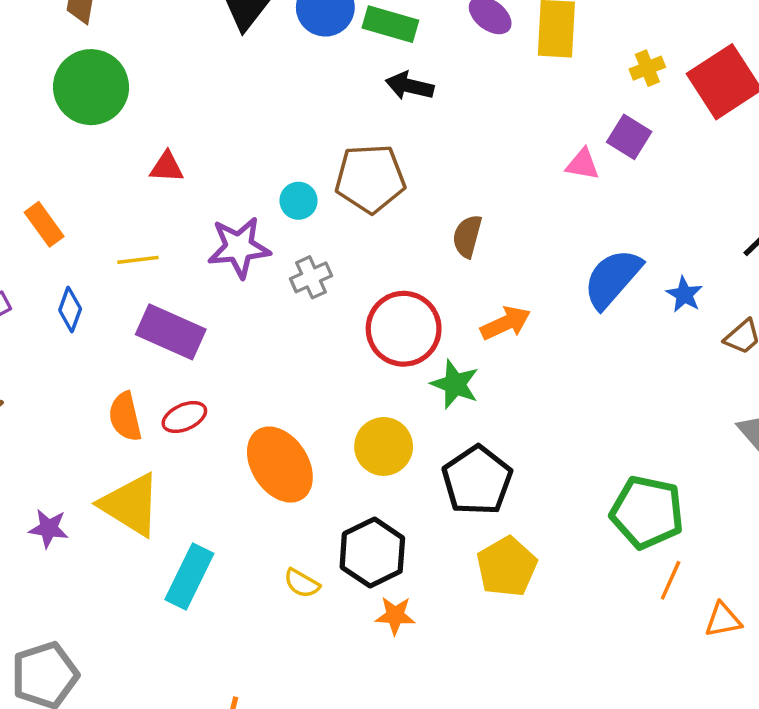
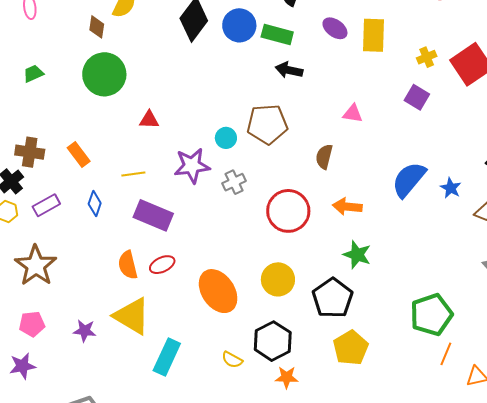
pink triangle: (582, 164) -> (353, 114), moved
orange arrow: (506, 323) -> (347, 207), turned -148
green star: (455, 384) -> (357, 255), moved
green pentagon: (647, 512) -> (431, 315), turned -30

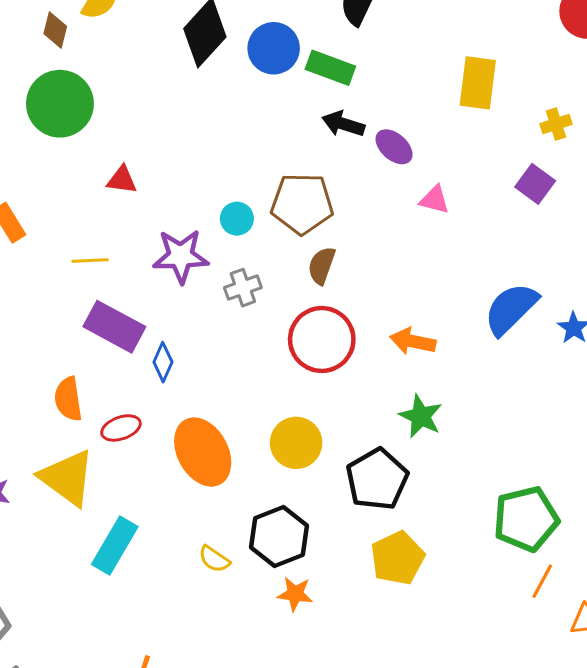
purple ellipse: (335, 28) -> (394, 147), moved
brown semicircle: (324, 157) -> (322, 266), moved
blue diamond: (95, 203) -> (163, 362), moved
red ellipse: (162, 265) -> (121, 428), moved

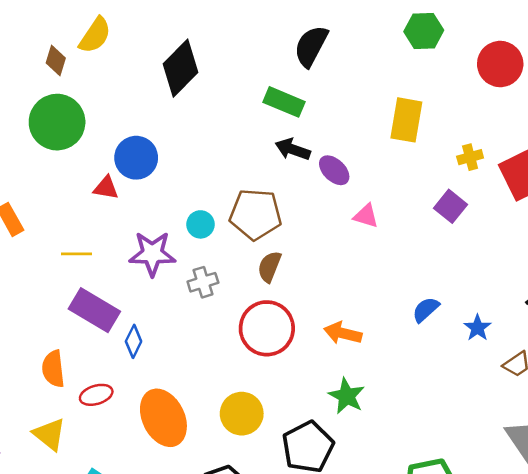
blue circle: (274, 48) -> (136, 158), moved
blue semicircle: (511, 309) -> (426, 310), size x0.6
yellow triangle: (67, 478) -> (49, 434), size x0.7

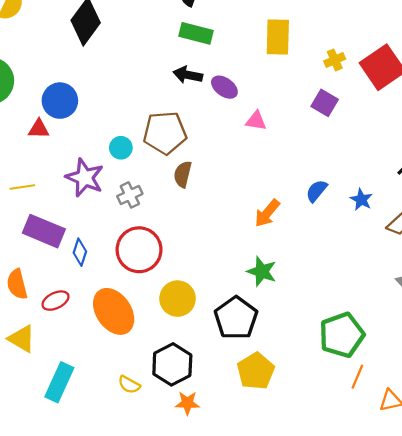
green rectangle: (284, 102) -> (196, 33), moved
purple star: (152, 254) -> (85, 178), turned 30
red circle: (267, 328) -> (139, 250), moved
orange arrow: (343, 333) -> (267, 213), moved, turned -56

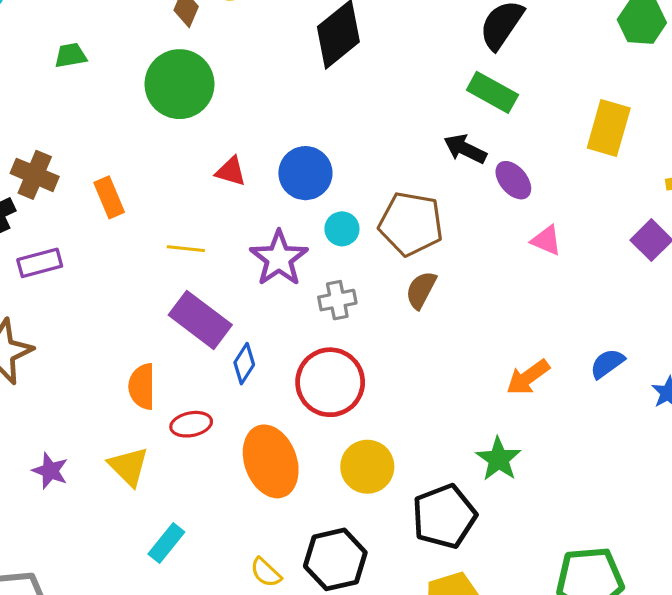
blue circle: (60, 101) -> (305, 173), moved
cyan rectangle: (59, 382) -> (166, 543), size x0.7

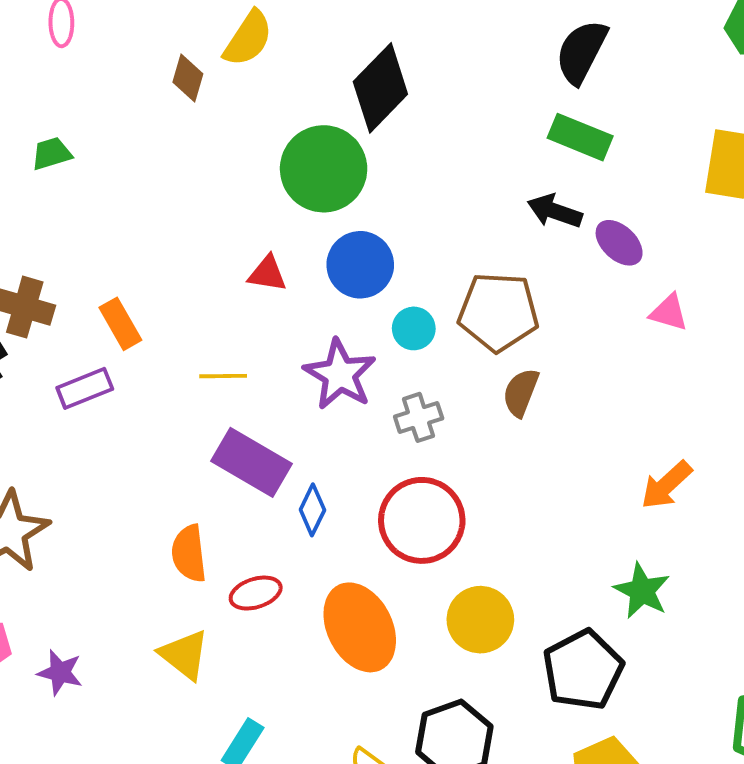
green circle: (180, 84) -> (324, 169), moved
purple rectangle: (40, 263) -> (85, 388), moved
purple star: (50, 471) -> (60, 672), moved

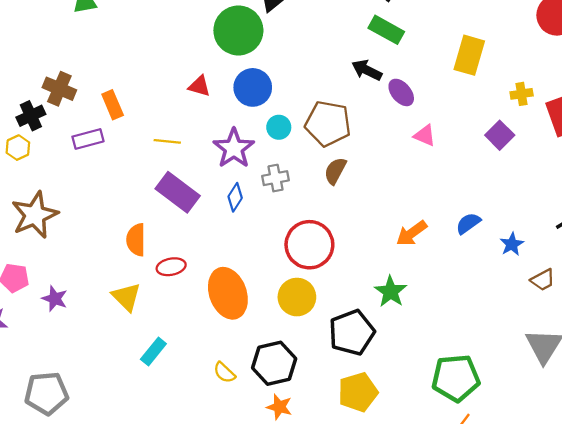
blue diamond: (312, 510) -> (235, 197), moved
red circle: (422, 520) -> (309, 245), moved

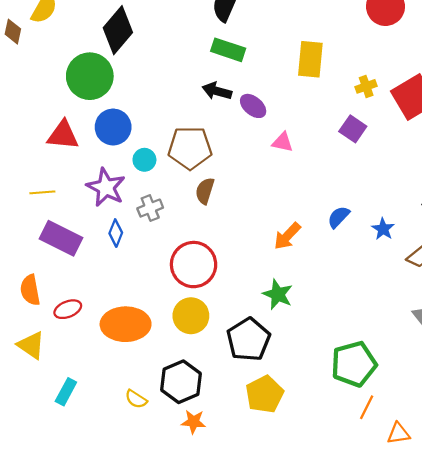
red triangle: (199, 86) -> (63, 135), size x1.5
orange ellipse: (228, 293) -> (126, 324), turned -60

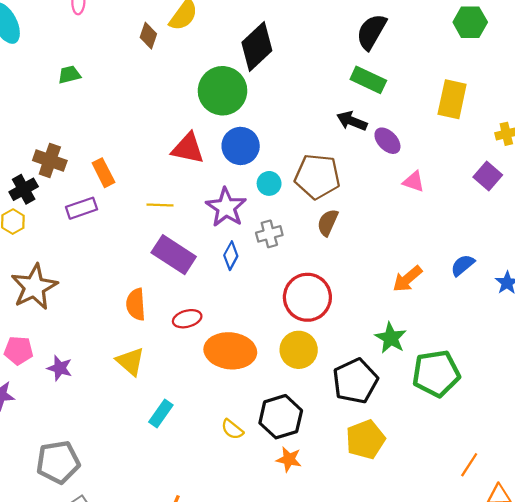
red ellipse: (68, 309) -> (187, 319), moved
green pentagon: (354, 364) -> (436, 373), moved

